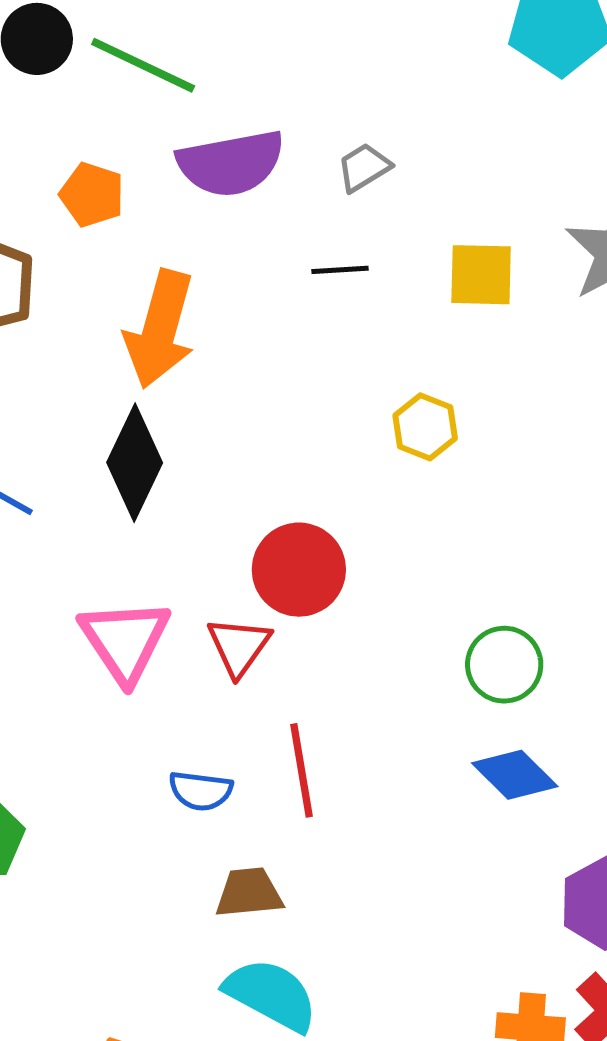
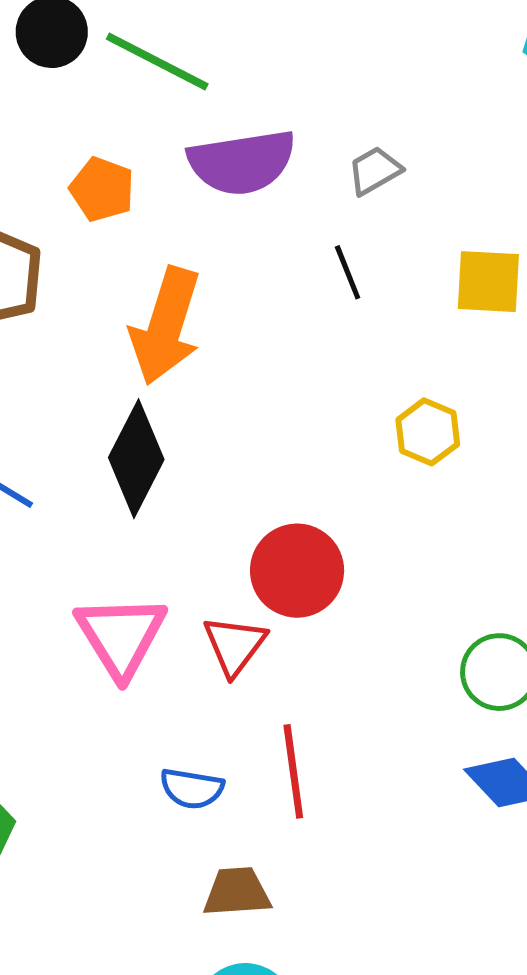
black line: (340, 270) -> (348, 272), turned 70

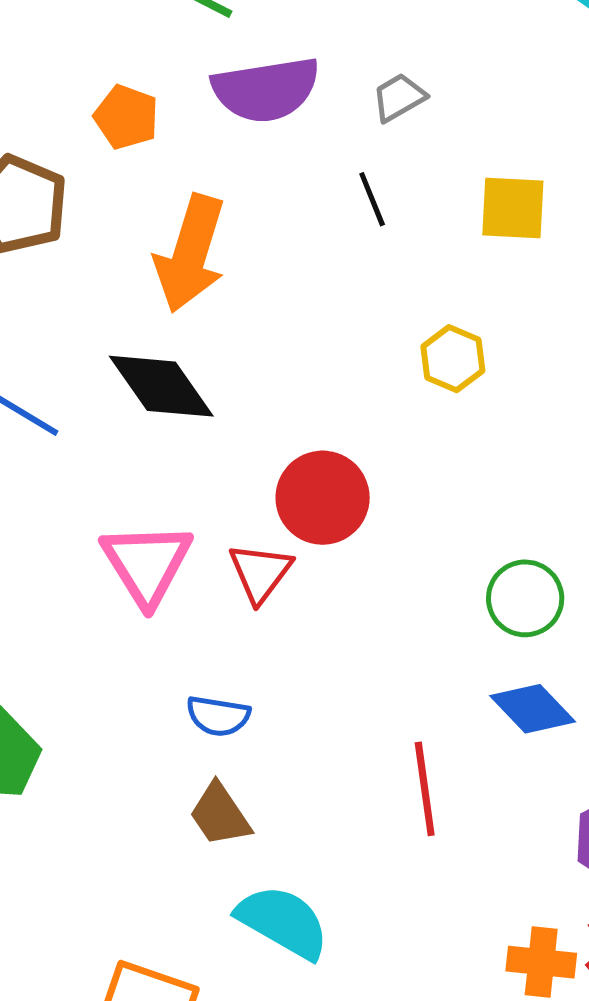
black diamond: (136, 459) -> (161, 386), turned -62
red line: (293, 771) -> (425, 789), moved
brown trapezoid: (237, 892) -> (220, 815), moved, turned -120

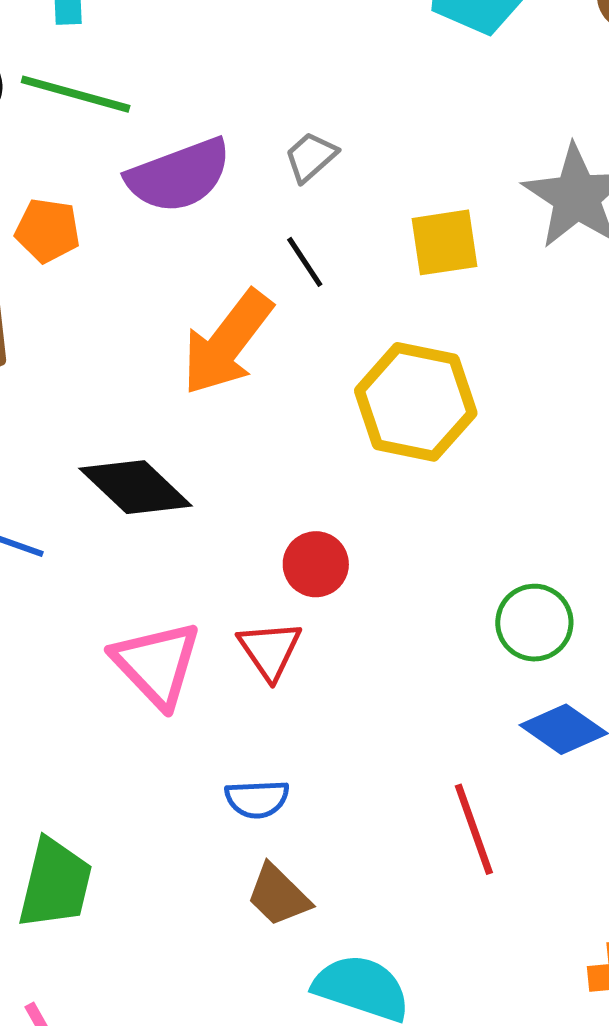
orange arrow: (190, 254) -> (227, 343), moved, turned 32
yellow hexagon: (453, 359) -> (416, 402), size x1.8
red circle: (323, 498) -> (316, 564), size x0.7

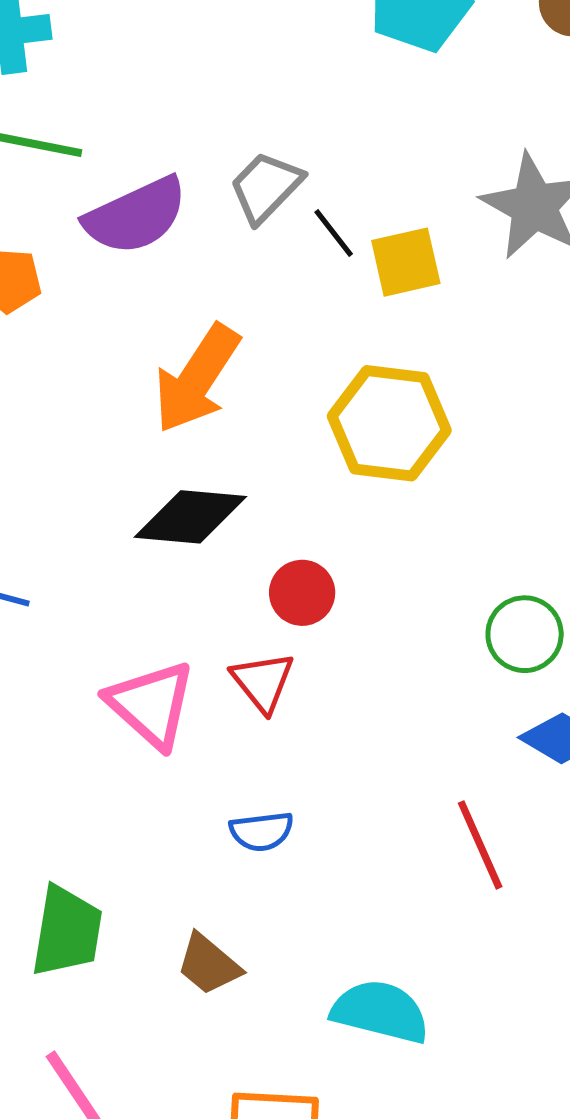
gray trapezoid: (311, 157) -> (266, 187), size x1.4
black line: (305, 262) -> (334, 233), moved
black diamond: (136, 487) -> (190, 517), moved, turned -34
brown trapezoid: (278, 895) -> (209, 964), moved

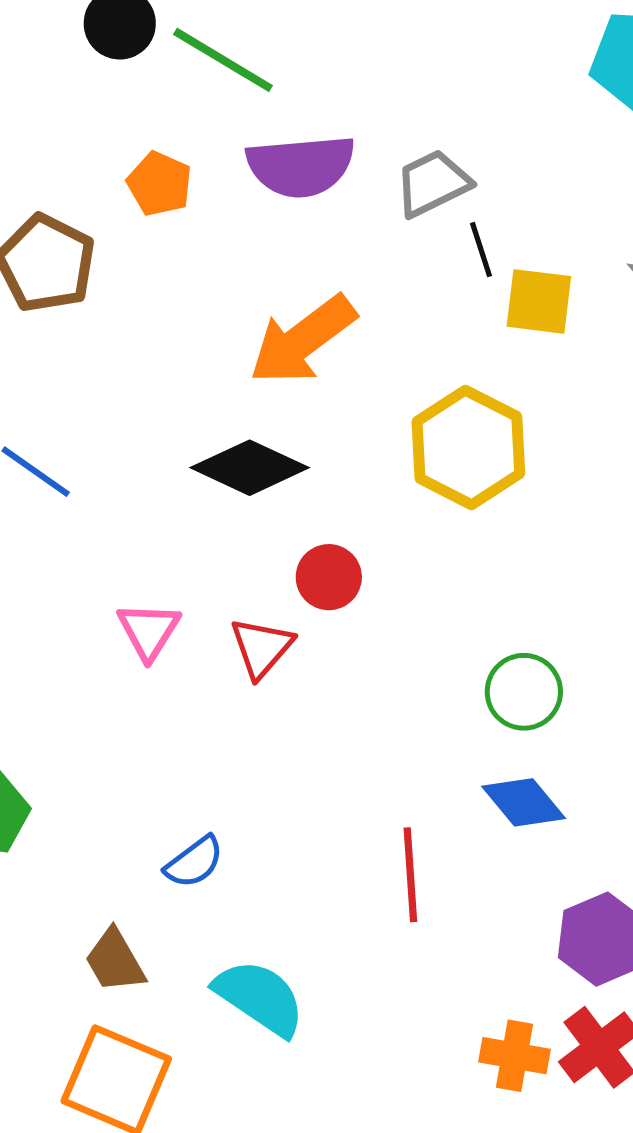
pink triangle: (151, 704) -> (149, 631), size x0.7
blue semicircle: (262, 831) -> (194, 862), moved, turned -50
brown trapezoid: (209, 964) -> (115, 961), moved

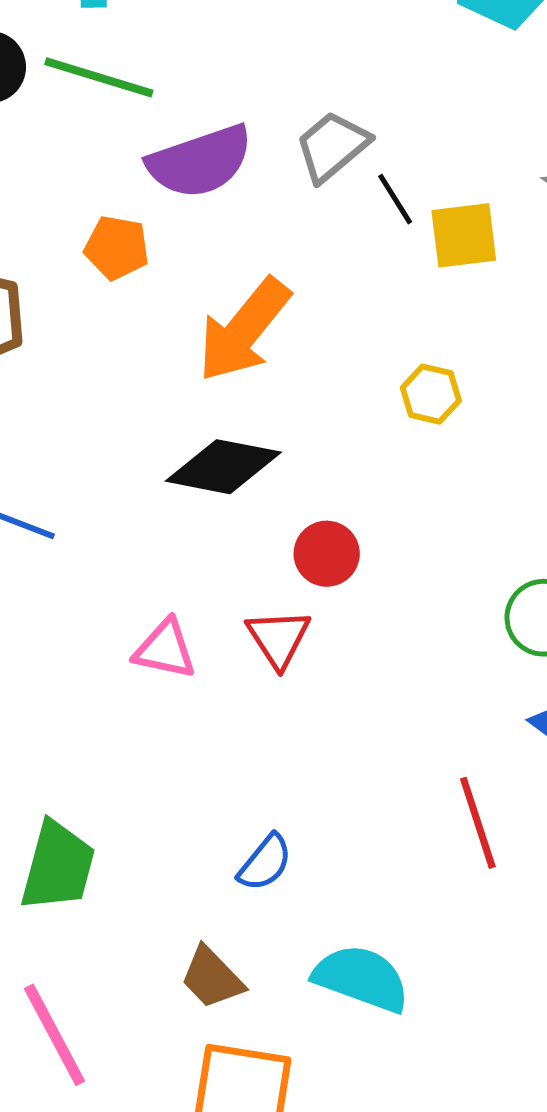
orange pentagon: (160, 184) -> (117, 248), moved
yellow hexagon: (468, 447) -> (431, 394), size x0.5
pink triangle: (149, 631) -> (165, 649), turned -36

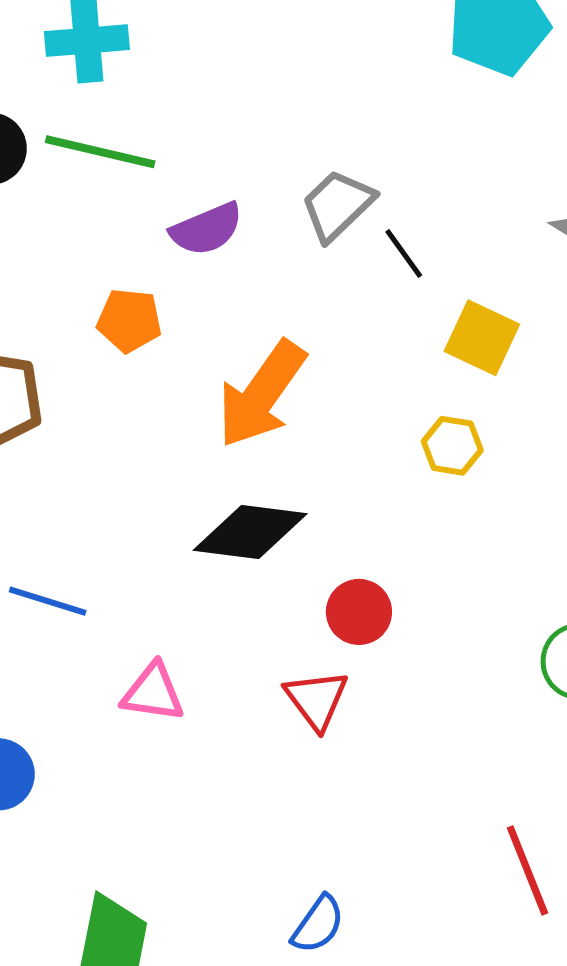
purple semicircle: (200, 162) -> (207, 229), size x0.7
yellow square: (464, 235) -> (482, 338), moved, turned 36
pink triangle: (165, 649) -> (153, 693), moved

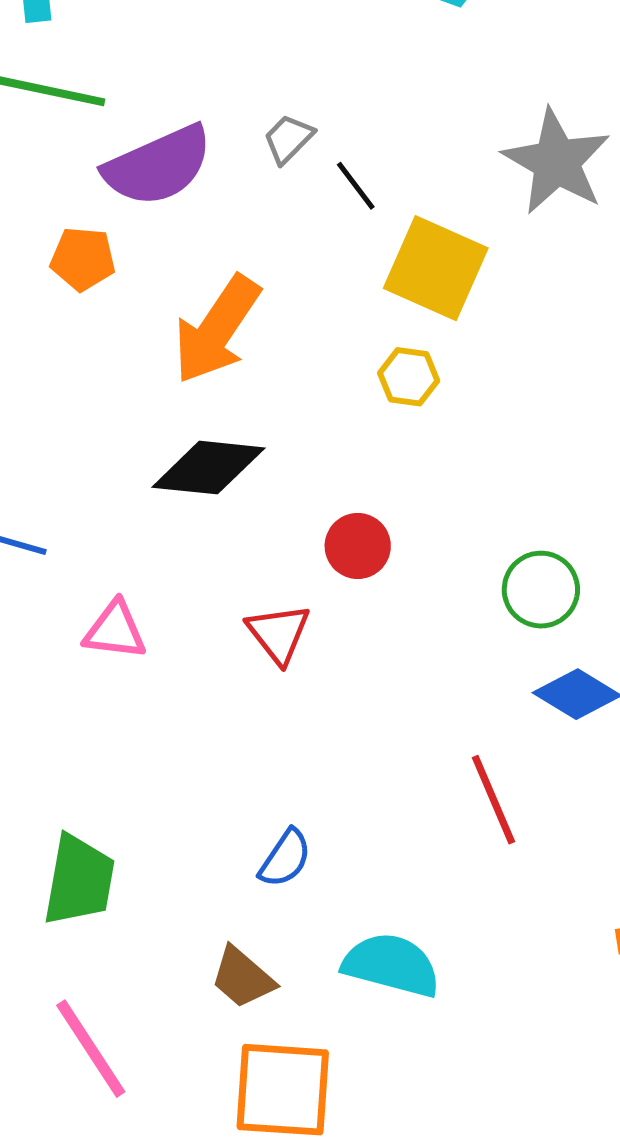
gray trapezoid: (338, 205) -> (288, 139), size x0.7
purple semicircle: (207, 229) -> (158, 166), size x1.5
yellow square: (482, 338) -> (436, 268), size x1.4
red circle: (359, 612) -> (358, 546), moved

